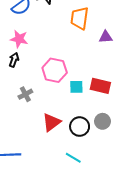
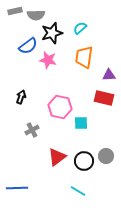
pink star: (19, 39) -> (48, 60), moved
red rectangle: (100, 86) -> (104, 98), moved

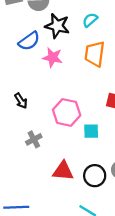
black star: (52, 33) -> (57, 26), turned 30
black arrow: (21, 97) -> (21, 101), turned 128
red triangle: (57, 157) -> (63, 171), turned 42

